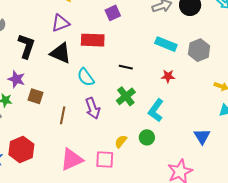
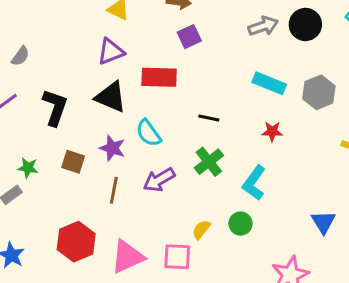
black L-shape: (26, 46) -> (55, 107), moved
purple star: (16, 79) -> (112, 148), moved
purple arrow: (93, 108) -> (159, 180), turned 80
red hexagon: (21, 149) -> (76, 242), moved

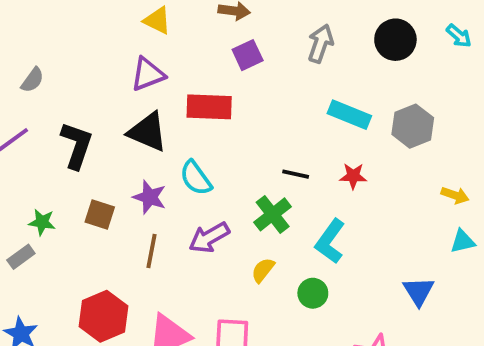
gray arrow: (263, 26) -> (321, 44), moved, turned -52
black line: (209, 118) -> (296, 174), moved
yellow semicircle: (201, 230) -> (263, 270), moved

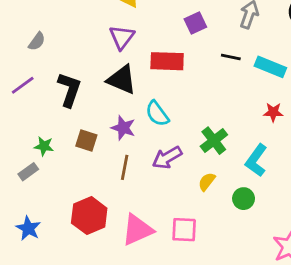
purple triangle: (148, 74) -> (122, 37), turned -32
black line: (296, 174) -> (231, 57), moved

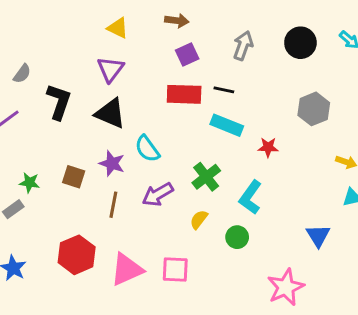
red rectangle: (167, 61) -> (184, 94), moved
cyan rectangle: (270, 67) -> (227, 125), moved
black L-shape: (69, 90) -> (59, 102), moved

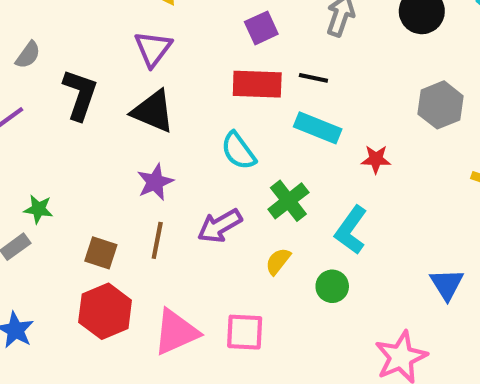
cyan semicircle: (147, 149) -> (238, 151), moved
purple star: (112, 163) -> (155, 182), turned 30
brown square: (74, 177) -> (101, 253), moved

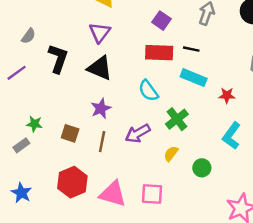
purple square: (261, 28) -> (161, 21), turned -30
cyan L-shape: (351, 230) -> (232, 136), moved
brown square: (101, 253) -> (70, 133), moved
pink triangle: (176, 332) -> (113, 194), turned 40

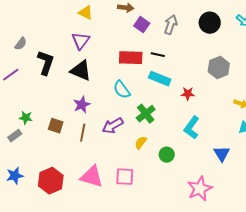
purple square: (161, 21) -> (142, 25), moved
red hexagon: (72, 182) -> (51, 181), moved
blue star: (21, 193) -> (15, 176), turned 30

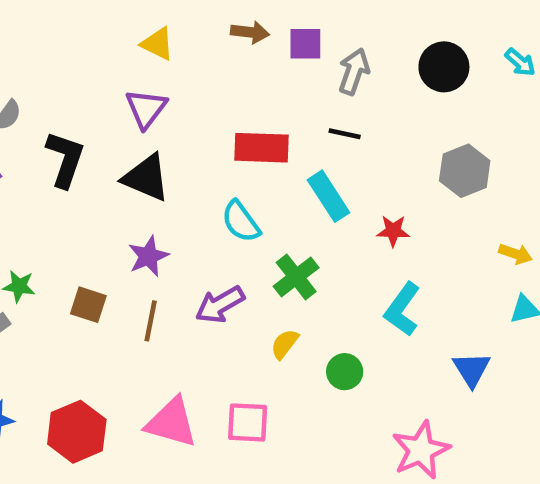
purple square: (142, 25) -> (305, 44), moved, turned -35
black line: (158, 55) -> (345, 134), moved
cyan rectangle: (160, 79) -> (328, 196), turned 35

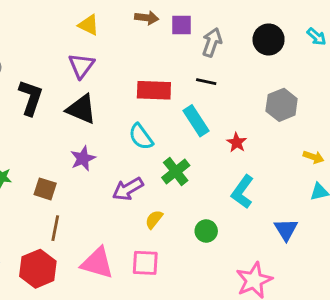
red star: (393, 231) -> (237, 142), turned 30
brown line: (151, 321) -> (55, 228), moved
yellow semicircle: (285, 344) -> (154, 219), moved

